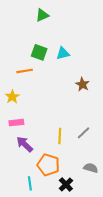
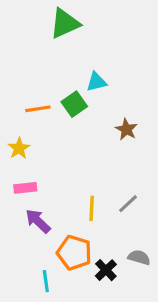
green triangle: (42, 15) -> (65, 23), size x1.5
green square: (39, 52) -> (74, 104), moved, turned 35
black cross: (66, 184) -> (106, 270), moved

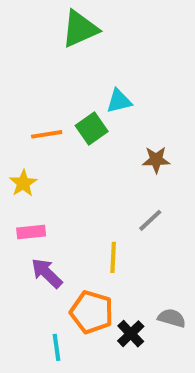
brown star: (126, 129) -> (156, 160), turned -30
gray line: (128, 204) -> (150, 220), moved

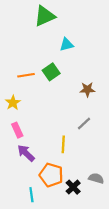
cyan triangle: (119, 101) -> (67, 45), moved
pink rectangle: (31, 232) -> (17, 130), turned 72

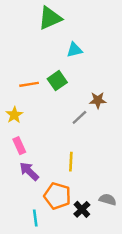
gray line: (84, 123) -> (79, 117), moved

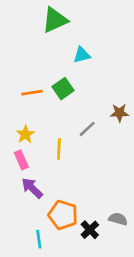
brown star: (98, 100) -> (119, 113), moved
yellow star: (14, 115) -> (25, 134), moved
yellow line: (71, 162) -> (59, 149), moved

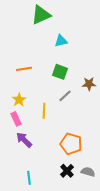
green square: (63, 89) -> (60, 72), moved, turned -35
orange pentagon: (63, 215) -> (71, 144), moved
gray semicircle: (118, 219) -> (88, 172), moved

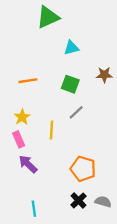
brown star: (89, 84) -> (104, 75), moved

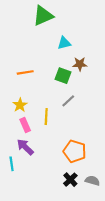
brown star: (104, 75) -> (80, 64), moved
pink rectangle: (19, 139) -> (25, 125), moved
cyan line: (34, 209) -> (12, 164), moved

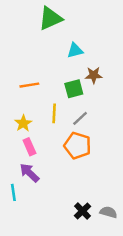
green square: (63, 76) -> (74, 89), turned -35
yellow line: (46, 117) -> (54, 113), moved
orange pentagon: (75, 151) -> (78, 146), moved

